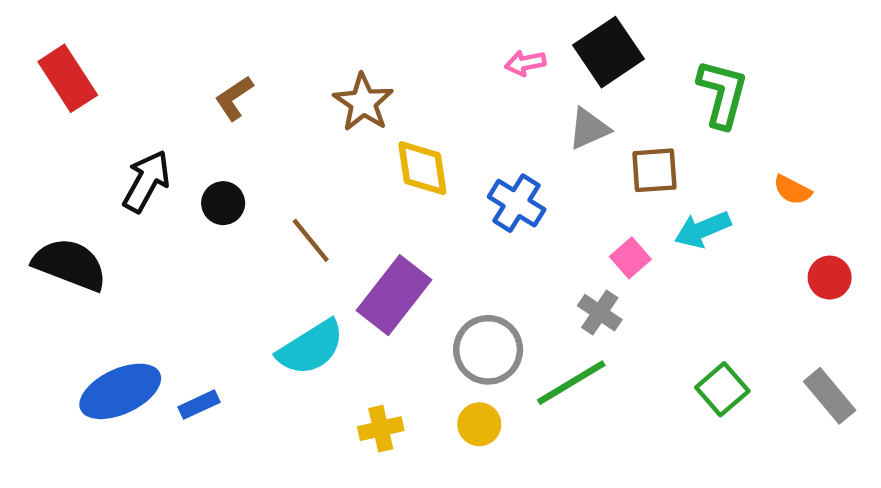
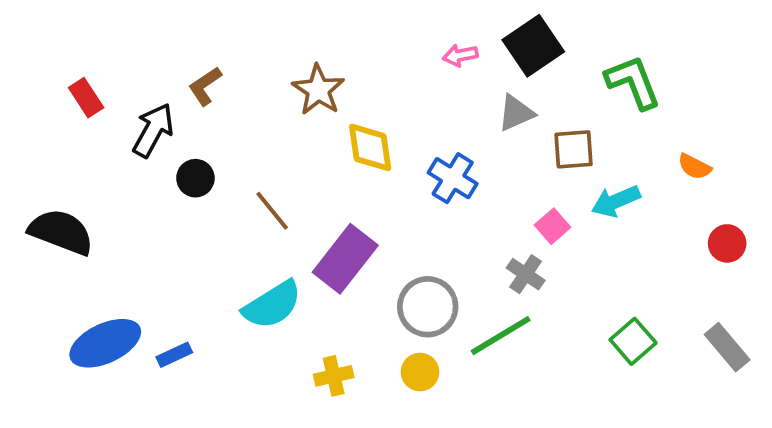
red rectangle: (68, 78) -> (86, 98), moved, size x0.7
green L-shape: (722, 94) -> (633, 82), turned -36
black arrow: (146, 181) -> (153, 130), moved

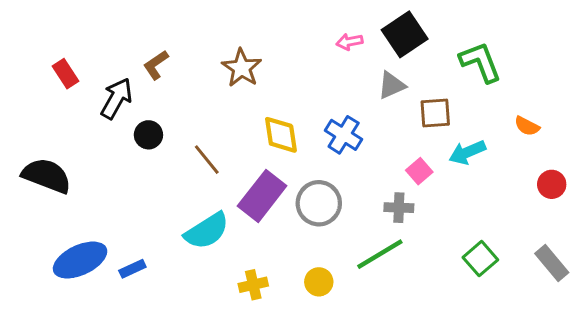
yellow diamond: (370, 147) -> (281, 135), moved
gray cross: (526, 274) -> (399, 208), turned -32
gray circle: (428, 307) -> (319, 203), moved

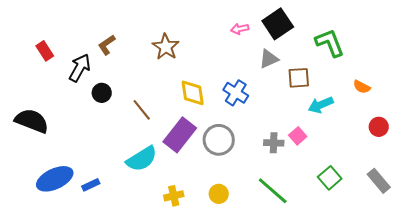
pink square: (419, 171) -> (298, 136), moved
green line: (380, 254) -> (273, 191), moved, turned 72

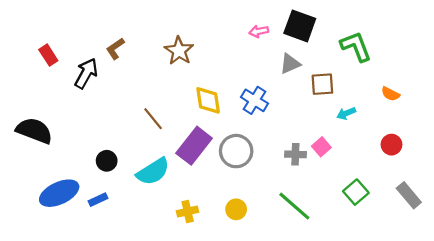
black square: (278, 24) -> (300, 26), turned -36
black circle: (102, 93) -> (107, 161), moved
cyan arrow: (321, 105) -> (346, 113), size x0.7
red circle: (379, 127) -> (392, 145), moved

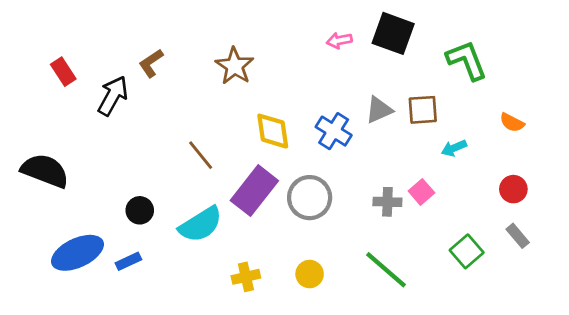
gray triangle: (290, 64) -> (379, 110), moved
gray rectangle: (409, 195) -> (518, 236), moved, size x0.7

